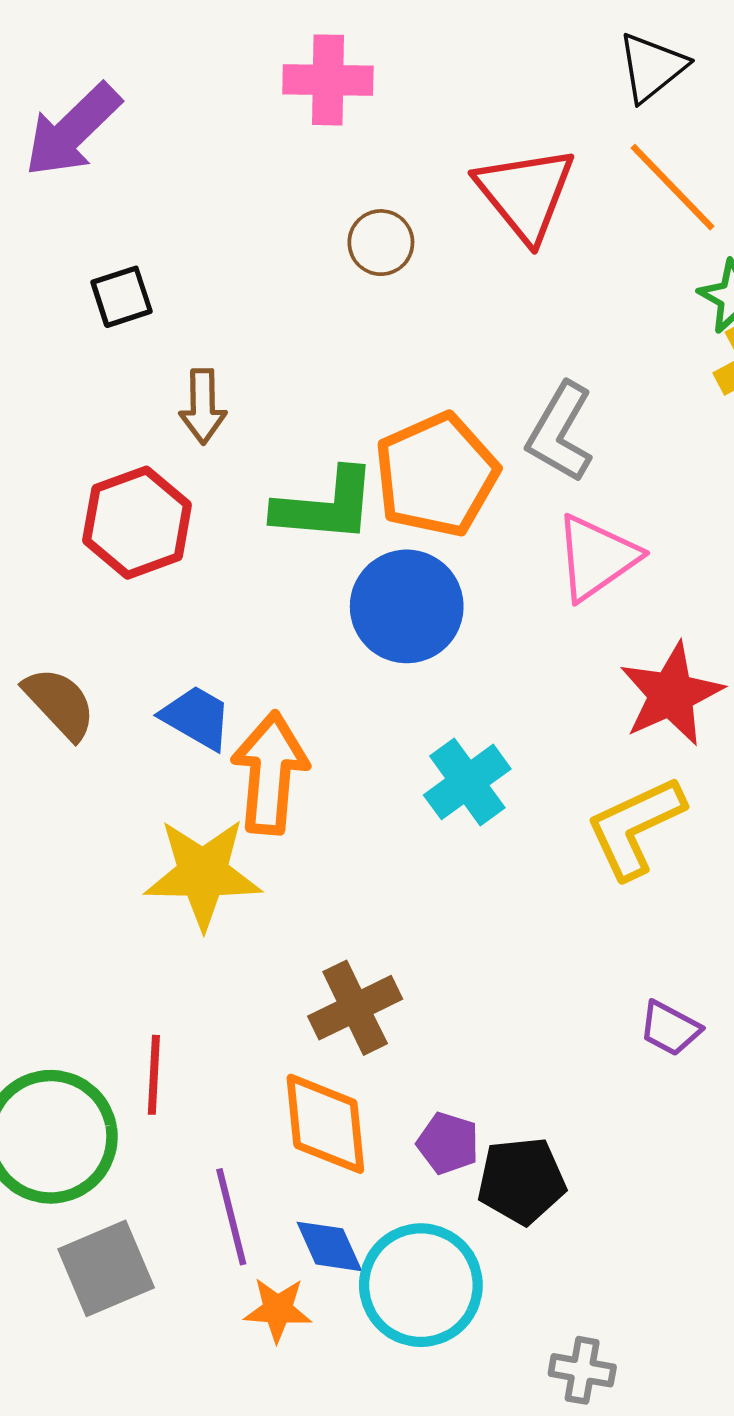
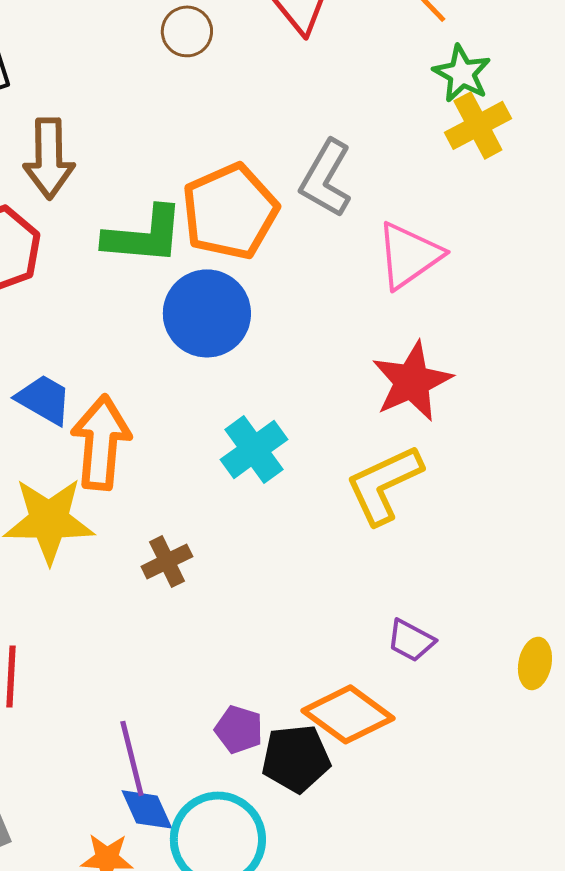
brown arrow: (203, 406) -> (49, 158), size x1.4
pink triangle: (596, 557) -> (409, 255), moved
brown cross: (355, 1008) -> (167, 561), moved, size x0.7
orange diamond: (325, 1124) -> (348, 714), moved, turned -48
purple line: (231, 1217) -> (132, 758), moved

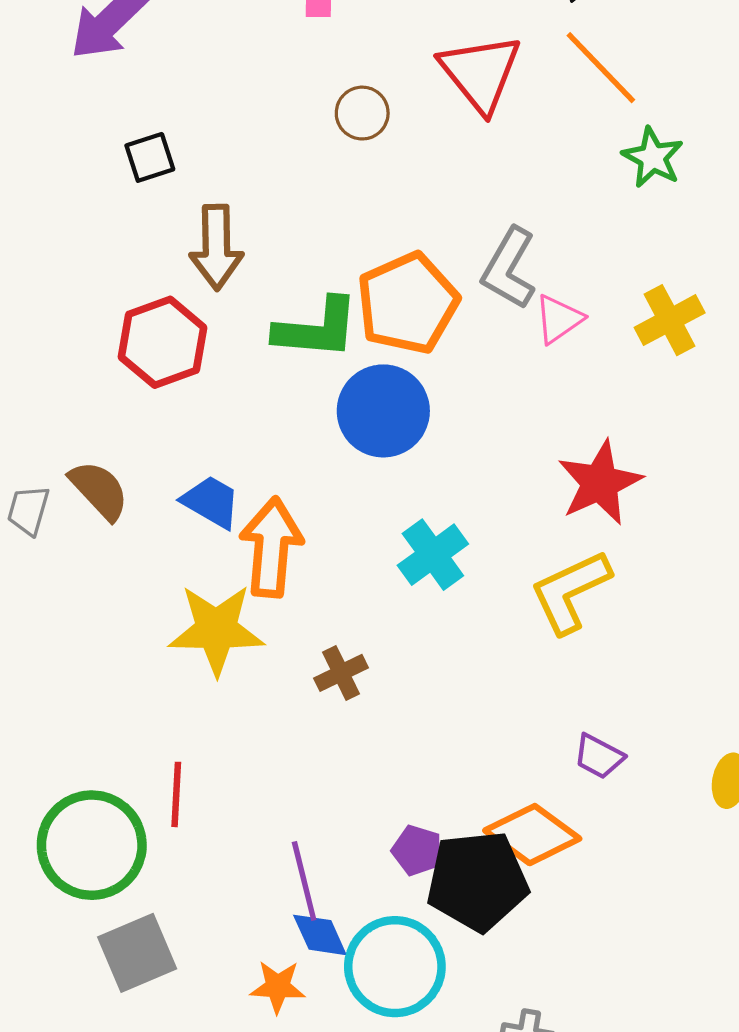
yellow cross: (478, 125) -> (670, 320), moved
pink triangle: (409, 255) -> (559, 319), moved, size x0.7
black pentagon: (296, 758) -> (477, 881), size x1.4

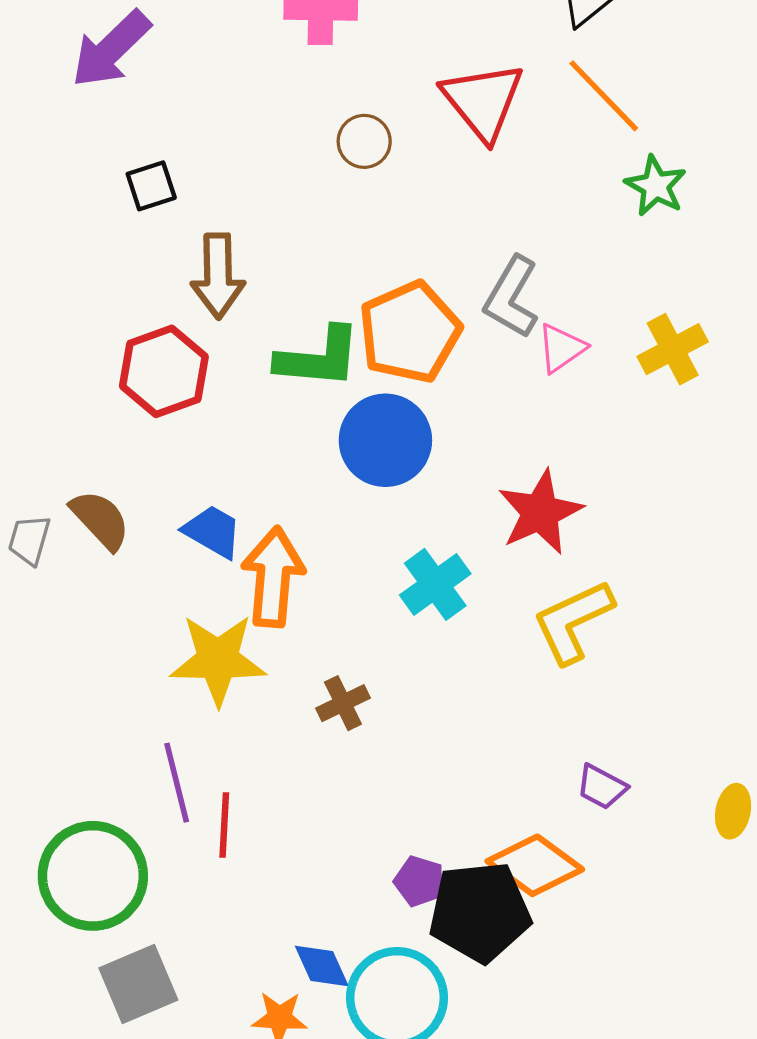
red star: (600, 483) -> (540, 512), moved
red line: (176, 794) -> (224, 825), moved
purple line: (304, 881) -> (177, 783), moved

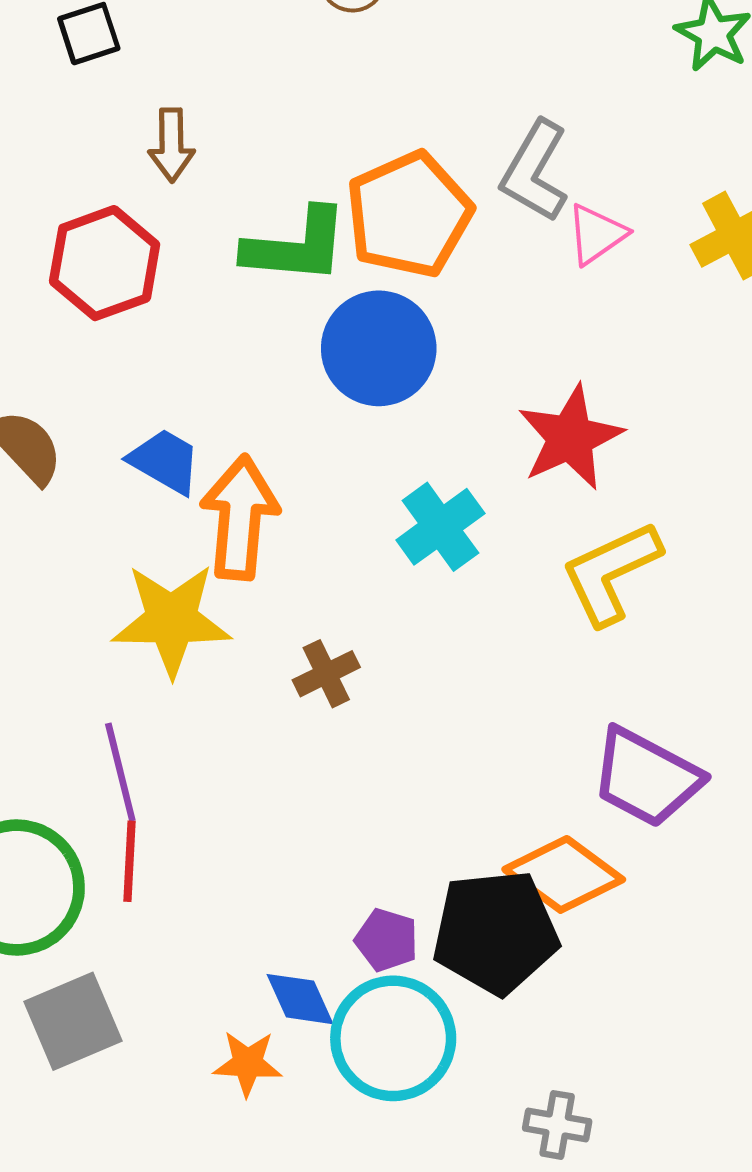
brown arrow: (218, 276) -> (171, 145), size x0.7
purple trapezoid: (602, 787) -> (646, 777), size x1.8
red line: (224, 825) -> (129, 861), moved
purple pentagon: (419, 881) -> (387, 940), moved

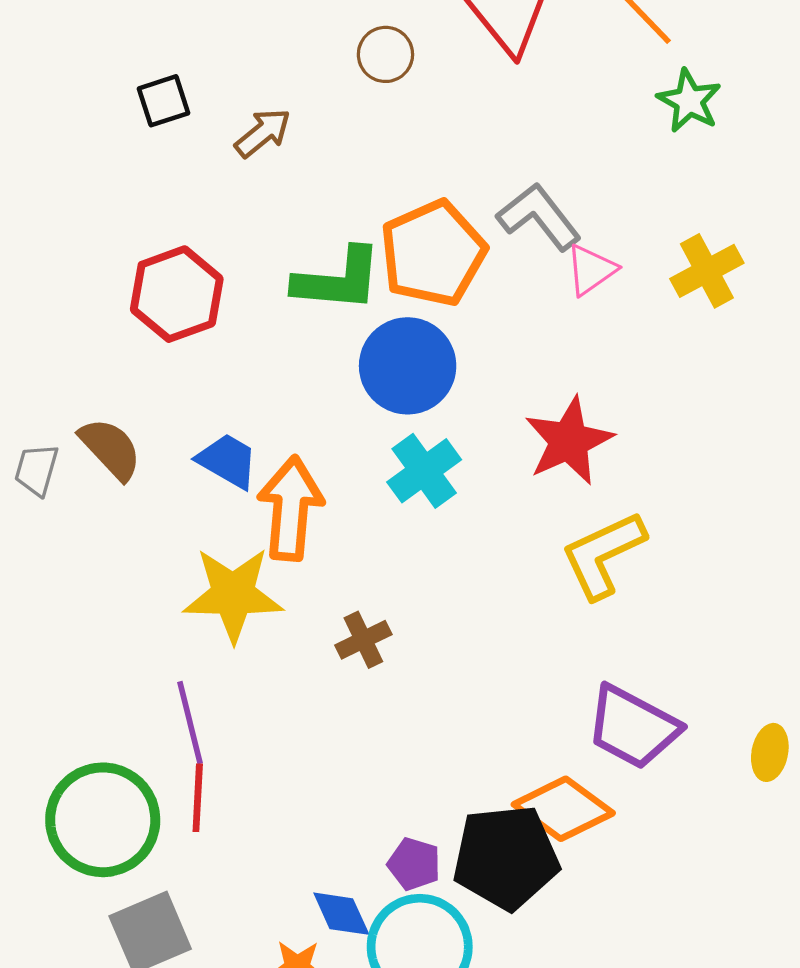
brown arrow: (171, 145) -> (263, 133), moved, turned -128
gray L-shape: (535, 171) -> (539, 217), turned 112
cyan cross: (440, 527) -> (424, 471), moved

